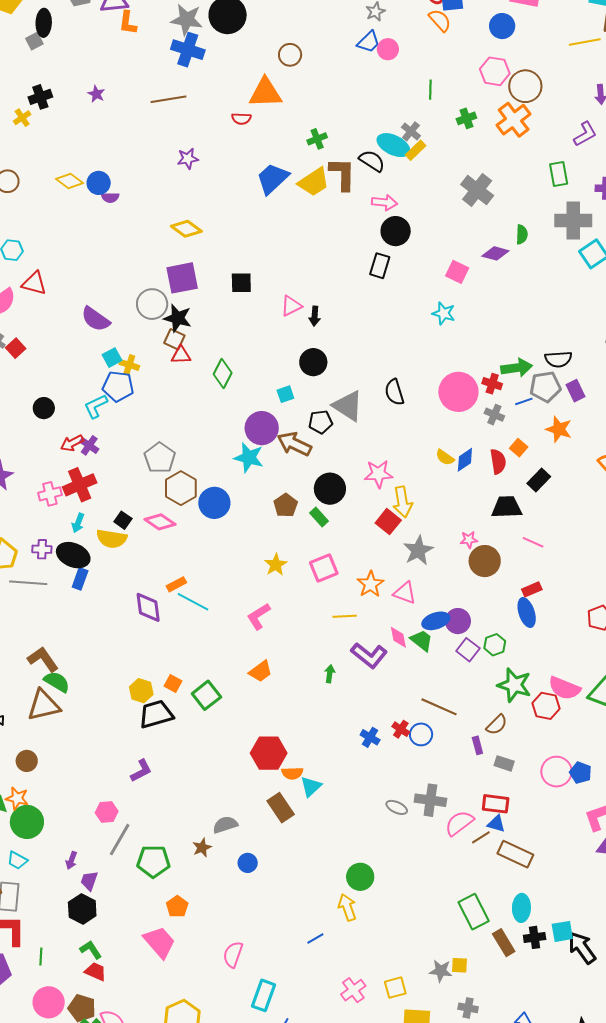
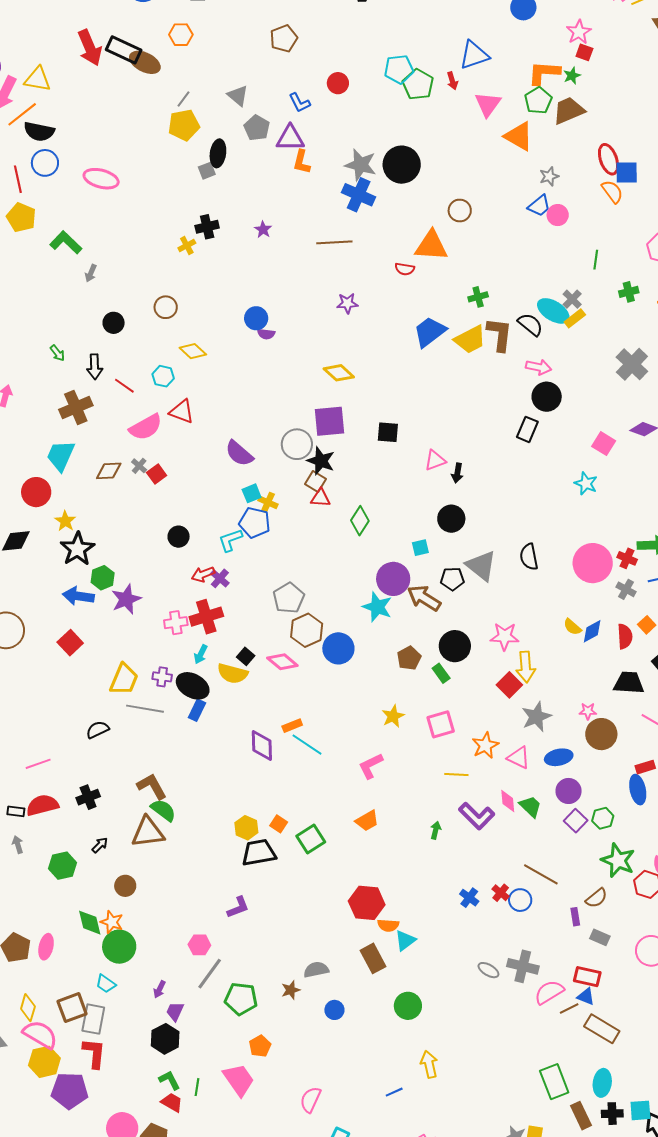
yellow diamond: (69, 181) -> (193, 351), moved
blue ellipse: (436, 621) -> (559, 757), moved
green circle: (360, 877) -> (408, 1006), moved
green line: (41, 957) -> (197, 1087), moved

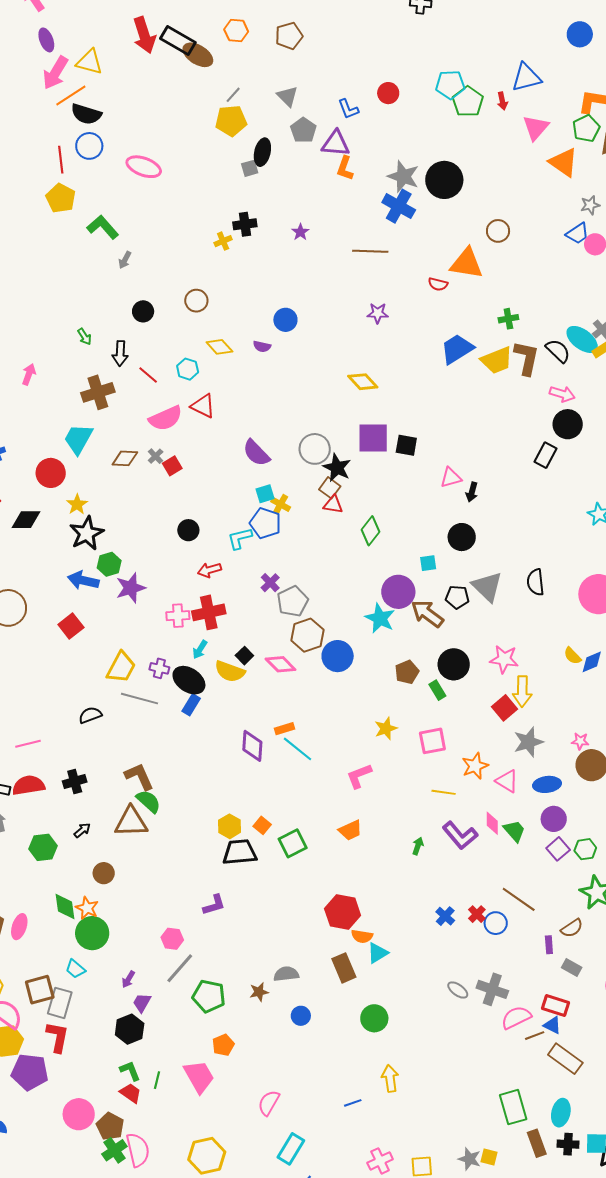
brown pentagon: (284, 38) -> (289, 36), moved
purple semicircle: (266, 334) -> (262, 346), moved
purple square: (329, 421) -> (373, 438), moved
purple cross: (220, 578) -> (270, 583), moved

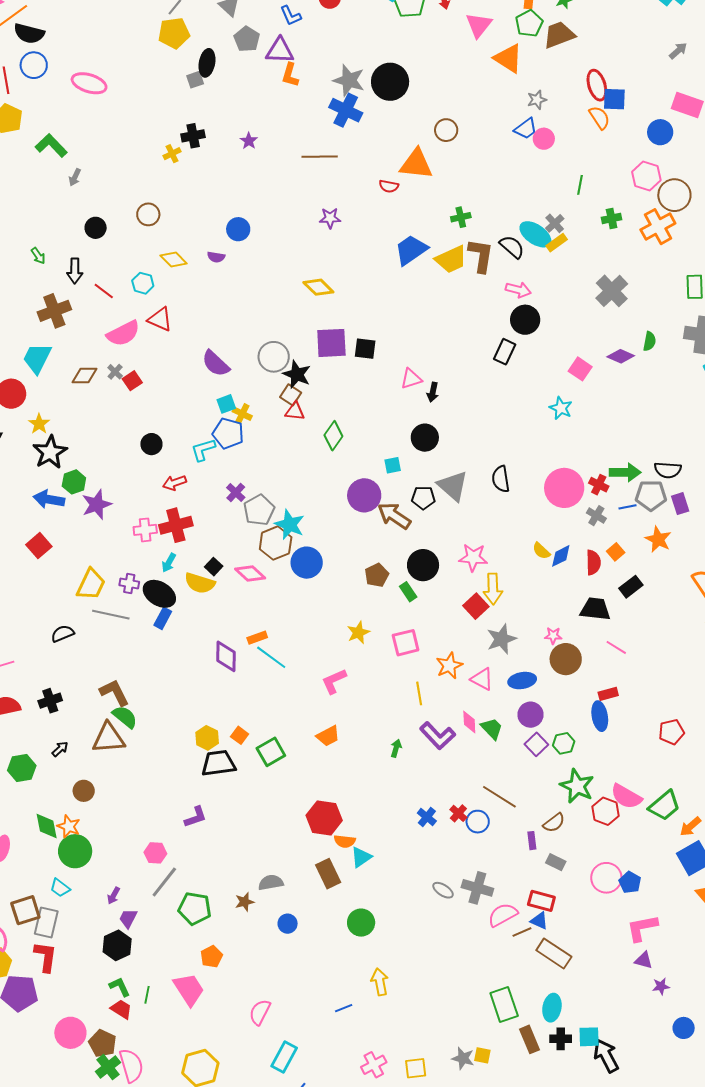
cyan star: (380, 618) -> (290, 524), moved
yellow line: (444, 792) -> (419, 693), turned 75

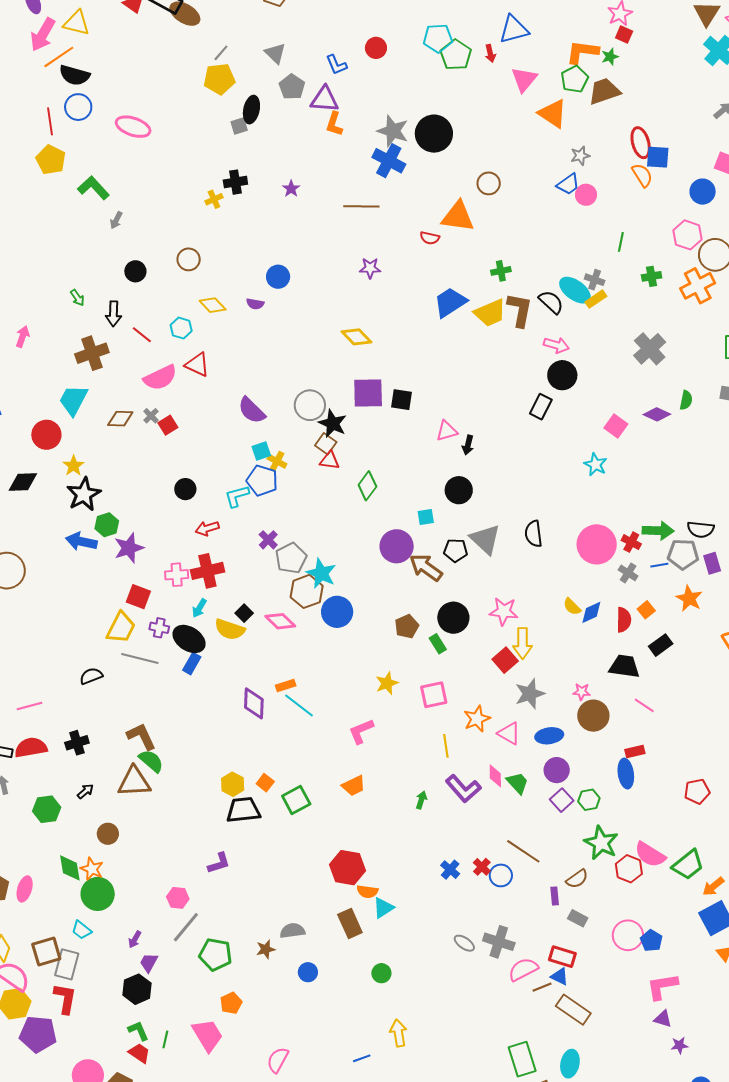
gray cross: (555, 223) -> (595, 280), turned -30
red square: (39, 546) -> (138, 597), moved, turned -30
green circle: (361, 923) -> (381, 973), size x0.7

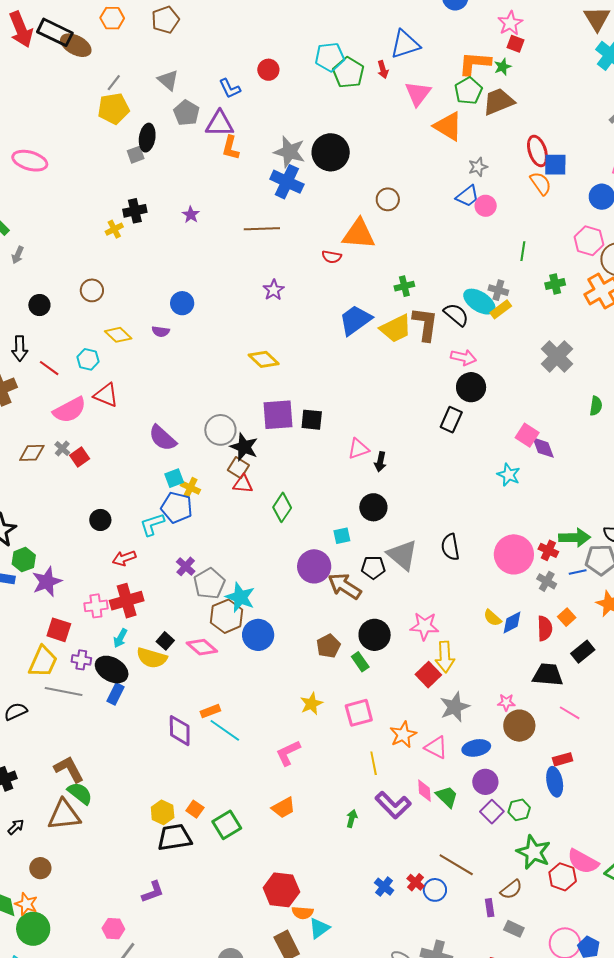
purple star: (370, 268) -> (274, 290), turned -30
purple diamond: (657, 414) -> (543, 448), moved, turned 48

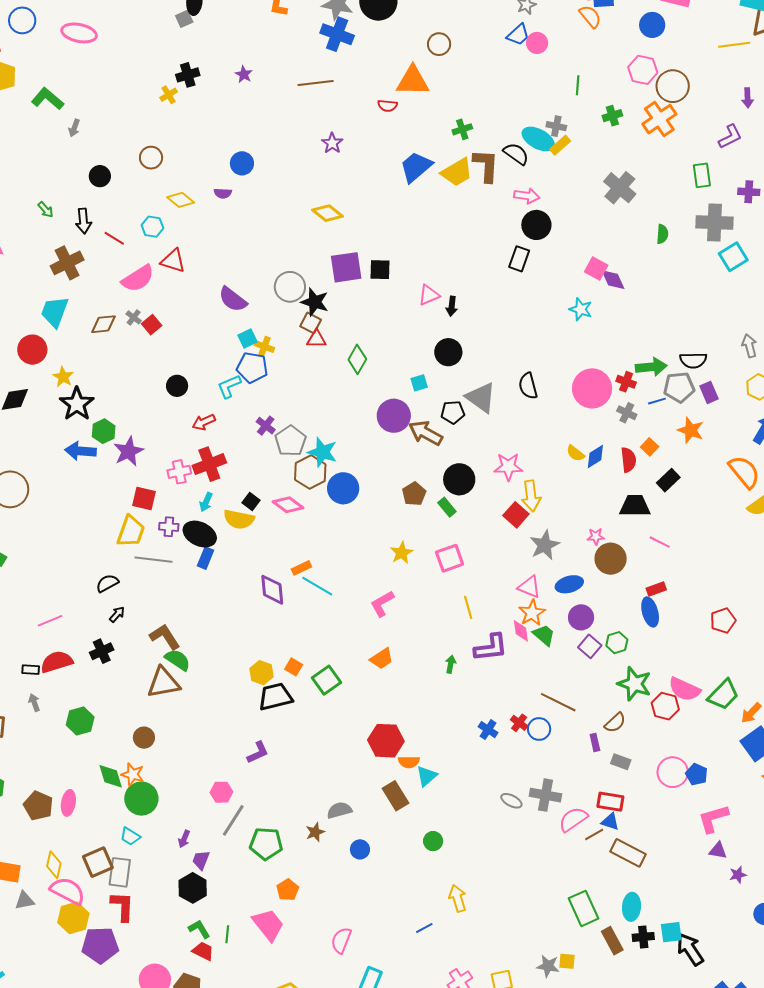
orange star: (403, 735) -> (532, 613), moved
purple L-shape: (393, 805) -> (491, 648), turned -48
black arrow: (16, 827) -> (117, 614), moved

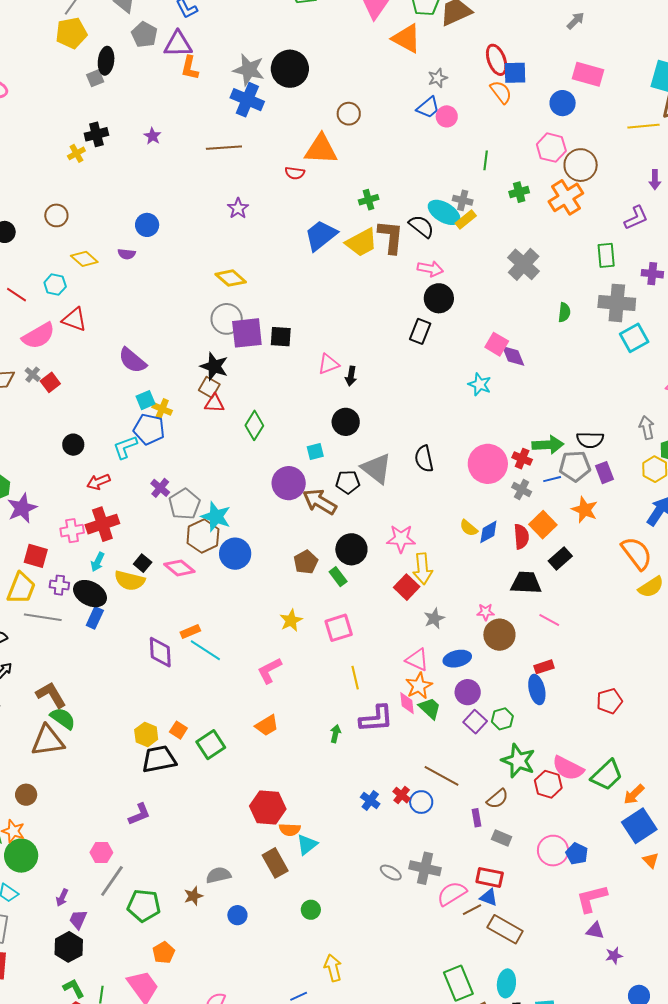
gray circle: (290, 287) -> (227, 319), moved
orange square: (650, 447) -> (543, 525), size x1.5
gray star: (545, 545) -> (434, 618), size x0.7

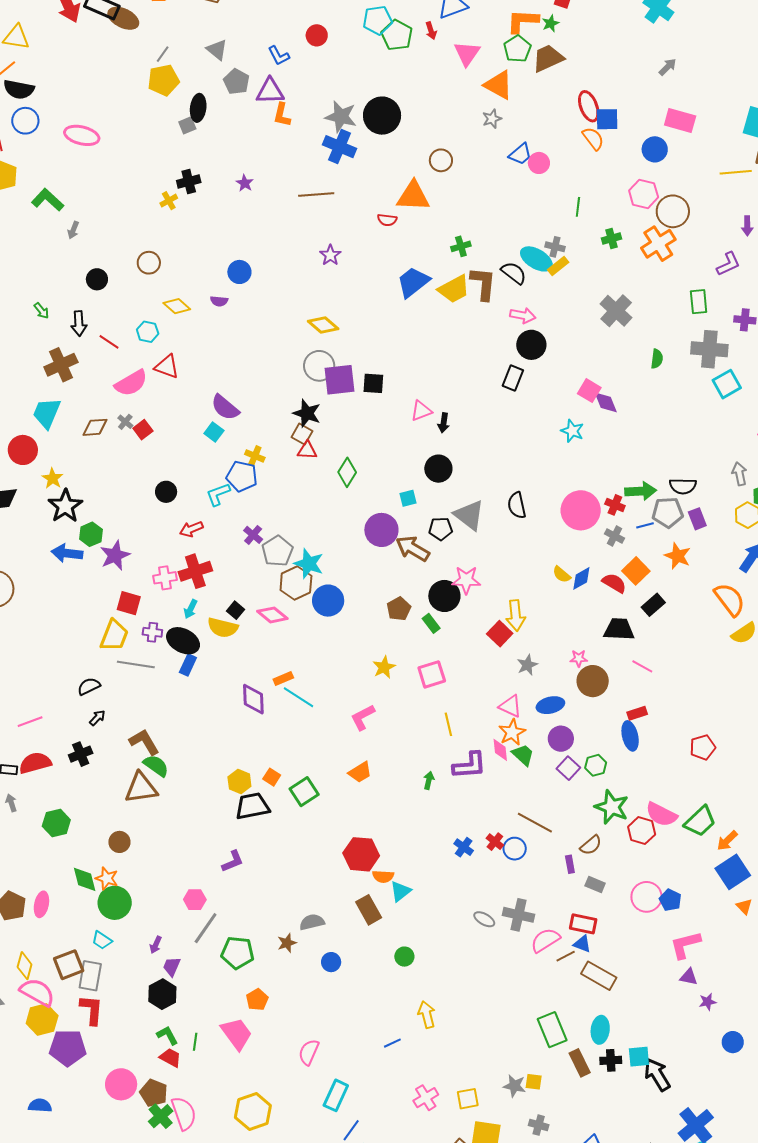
gray star: (438, 78) -> (492, 119), moved
cyan square: (146, 400) -> (214, 432), moved, turned -30
red semicircle: (521, 537) -> (614, 583), turned -55
pink star: (401, 539) -> (466, 580), moved

